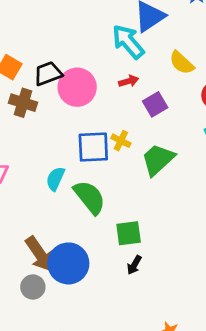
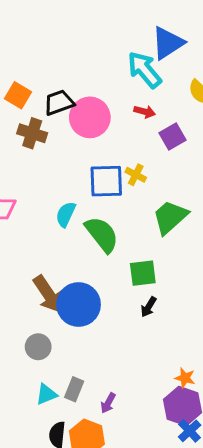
red arrow: (129, 81) -> (145, 112), turned 30
green trapezoid: (158, 160) -> (170, 217), moved
gray circle: (33, 287) -> (38, 347), moved

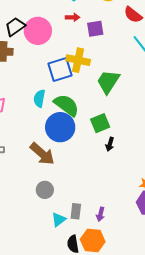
purple square: (173, 136) -> (95, 29), turned 36
yellow cross: (136, 175) -> (78, 60), size x1.6
blue circle: (79, 305) -> (60, 127), moved

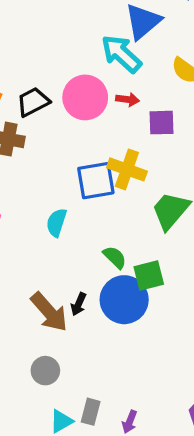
pink circle: (38, 31) -> (85, 97), moved
green semicircle: (66, 105) -> (115, 257), moved, size x0.6
blue circle: (60, 127) -> (124, 300), moved
black arrow: (110, 144) -> (79, 304), moved

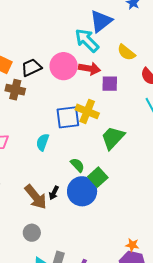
red arrow: (128, 99) -> (89, 69), size x1.5
green square: (149, 275) -> (98, 177), turned -30

